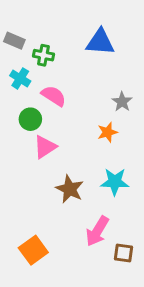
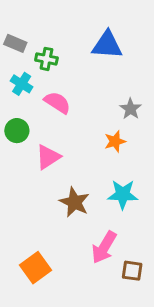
green circle: (30, 119) -> (17, 131), moved

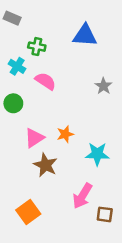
gray rectangle: (15, 43) -> (12, 18), moved
orange star: (115, 141) -> (65, 134), moved
pink triangle: (48, 157) -> (34, 138), moved
brown star: (74, 202) -> (45, 165), moved

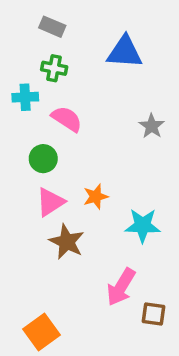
gray rectangle: (12, 18) -> (52, 27), moved
cyan cross: (17, 66) -> (25, 97), turned -35
green circle: (13, 103) -> (43, 159), moved
orange square: (28, 212) -> (41, 332), moved

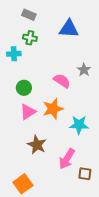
pink semicircle: (67, 119) -> (62, 81), moved
orange star: (96, 197) -> (53, 109), size x1.5
brown star: (67, 242) -> (37, 145), moved

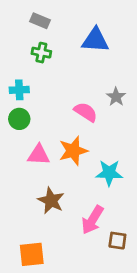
cyan cross: (14, 54) -> (19, 90), moved
green circle: (24, 88) -> (19, 119), moved
pink triangle: (28, 112) -> (39, 155), turned 36
orange square: (23, 184) -> (32, 254), turned 30

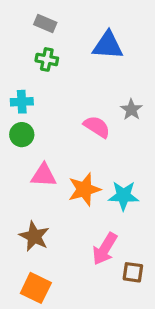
orange star: (73, 151) -> (84, 189), moved
brown star: (51, 200) -> (34, 236), moved
orange square: (32, 254) -> (36, 288), turned 32

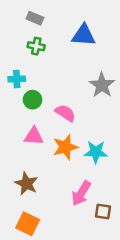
gray star: (131, 110) -> (102, 85), size x1.5
pink semicircle: (97, 127) -> (65, 113), moved
green circle: (22, 135) -> (33, 100), moved

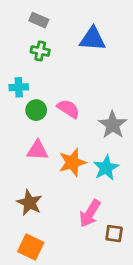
gray star: (102, 85) -> (113, 125), moved
pink semicircle: (65, 113) -> (68, 109), moved
cyan star: (96, 152) -> (106, 168), turned -30

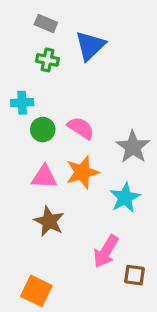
blue triangle: (93, 39) -> (90, 46), moved, turned -48
orange star: (72, 162) -> (82, 172), moved
brown star: (29, 203) -> (49, 221), moved

